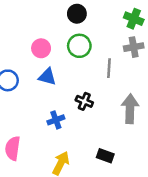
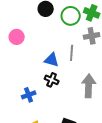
green circle: (79, 46) -> (71, 16), moved
blue triangle: (47, 77) -> (52, 60), moved

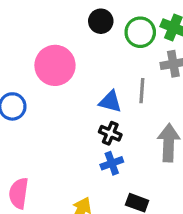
pink circle: (17, 37) -> (55, 65), size x1.6
blue cross: (29, 95) -> (112, 163), moved

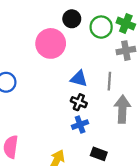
pink circle: (55, 65) -> (51, 43), moved
gray line: (142, 91) -> (109, 81), moved

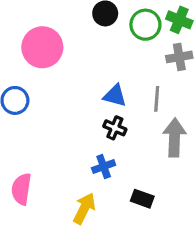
pink circle: (51, 43) -> (42, 47), moved
blue cross: (80, 125) -> (104, 166), moved

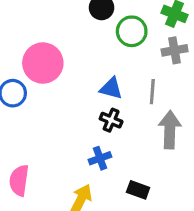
green circle: (145, 25) -> (132, 31), moved
pink circle: (42, 47) -> (43, 63), moved

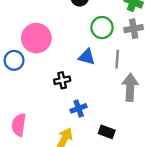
green circle: (132, 31) -> (102, 28), moved
black cross: (111, 120) -> (62, 80), moved, turned -35

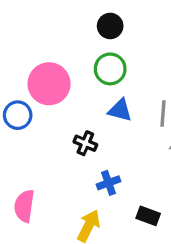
green circle: (102, 28) -> (110, 69), moved
black cross: (62, 80) -> (85, 143), turned 35

